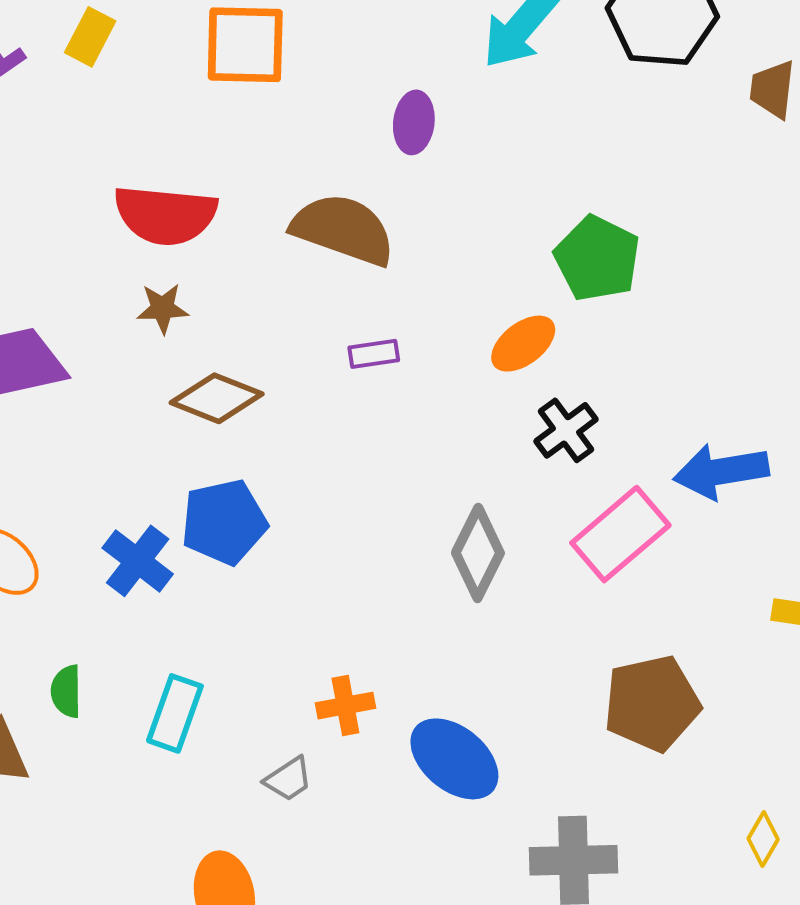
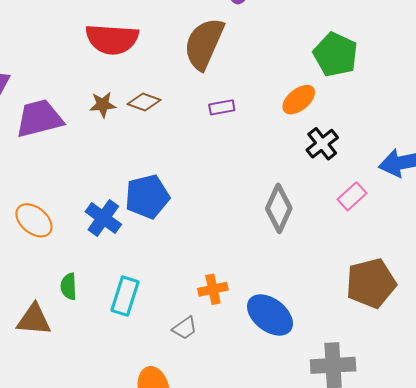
brown semicircle: (343, 229) -> (204, 44), turned -84
brown star: (163, 308) -> (103, 105), moved
brown diamond: (217, 398) -> (144, 102), moved, size x0.7
pink rectangle: (620, 534) -> (352, 196), size x0.6

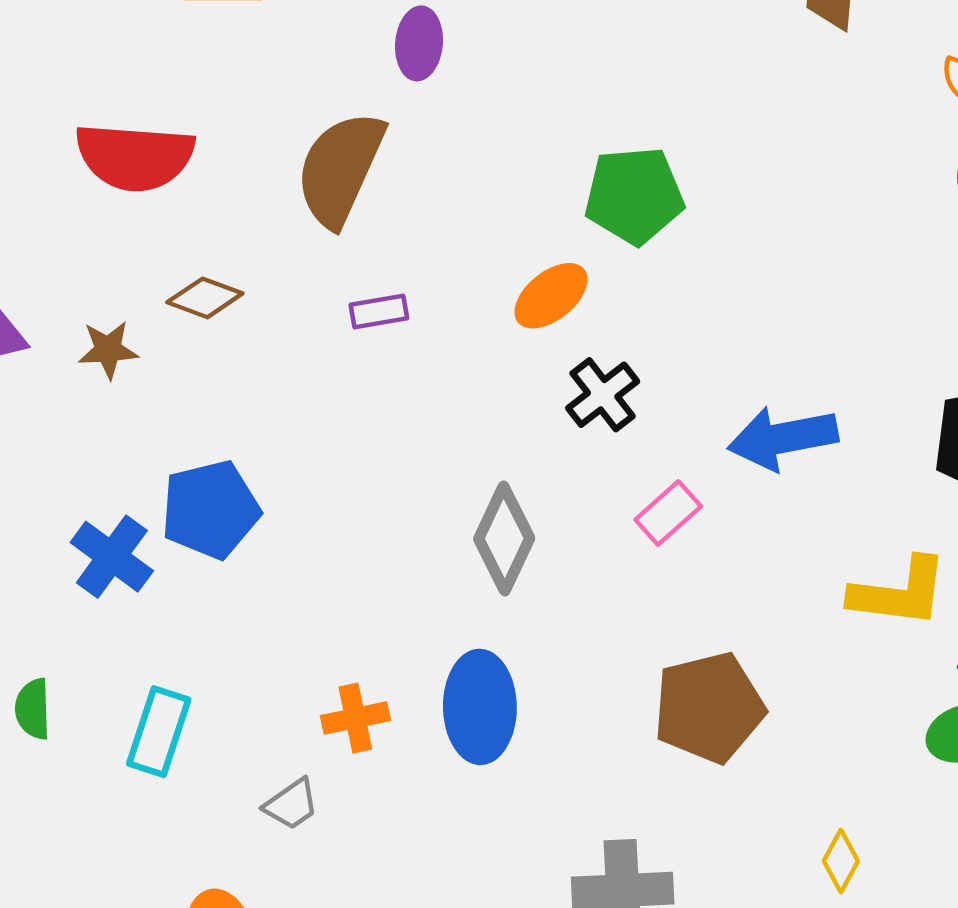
green pentagon: (336, 55) -> (634, 196), turned -30
brown star: (103, 105) -> (108, 350), moved
blue ellipse: (270, 315) -> (480, 707), moved, turned 51

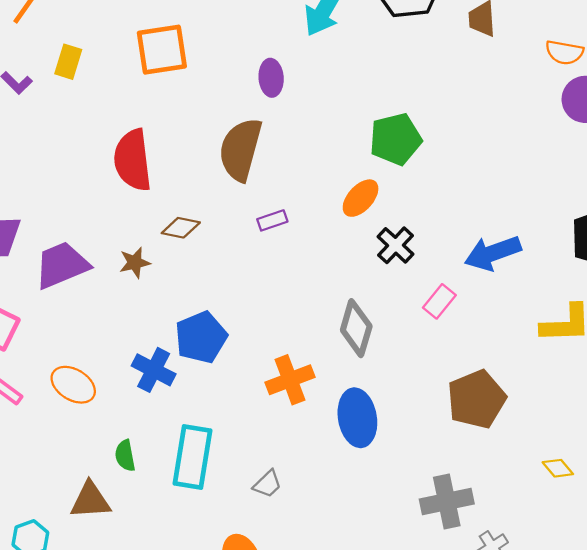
red semicircle: (135, 157) -> (133, 160), turned 88
orange cross: (355, 718) -> (290, 380), moved, size x1.4
cyan rectangle: (159, 732) -> (192, 457), size x1.4
yellow diamond: (841, 861) -> (558, 468), turned -60

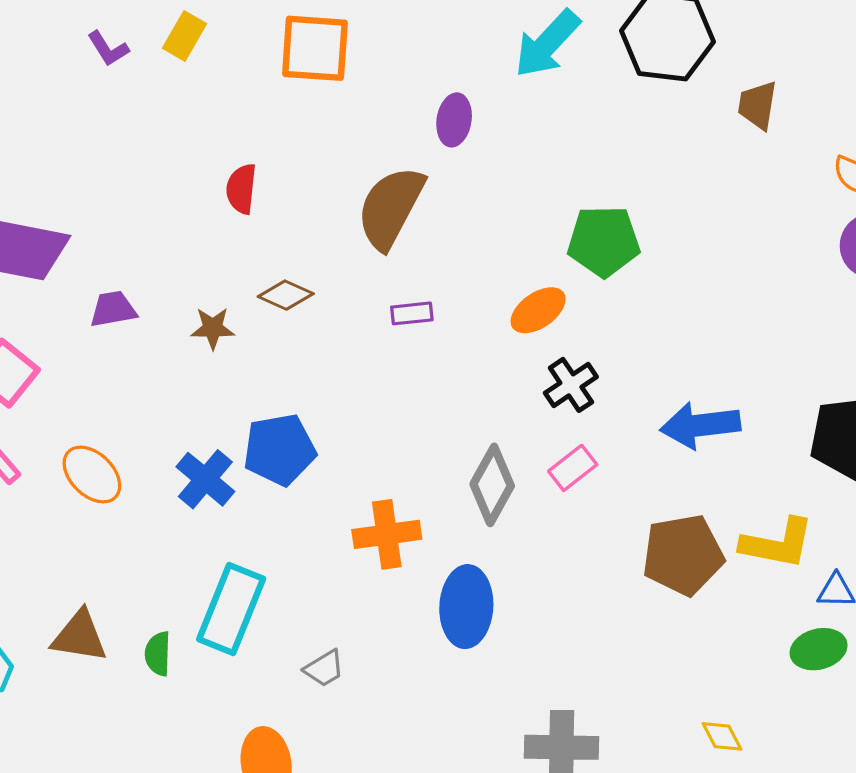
red semicircle: (133, 160) -> (241, 189), size x0.6
purple trapezoid: (62, 265) -> (113, 309), size x0.6
pink rectangle: (439, 301) -> (573, 468), moved
brown pentagon: (477, 399) -> (683, 555), moved
green semicircle: (125, 456) -> (158, 654), moved

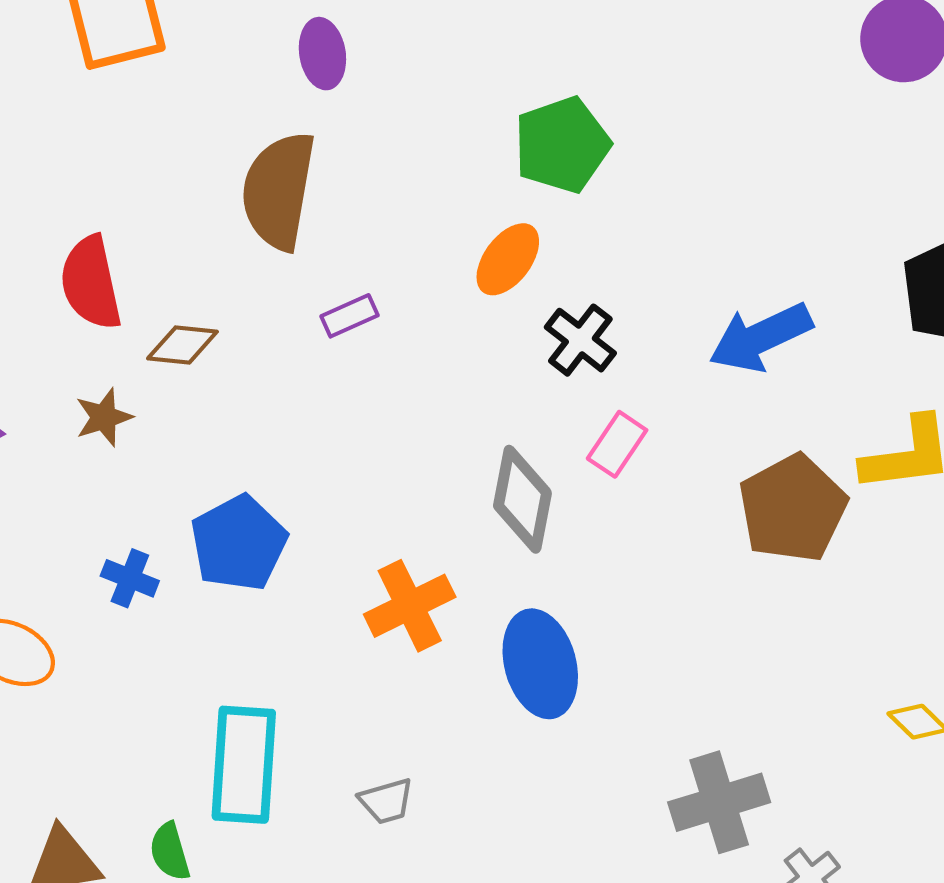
red semicircle: (241, 189) -> (91, 283), moved, size x1.4
blue cross: (205, 479) -> (130, 578), moved, size x0.7
gray trapezoid: (324, 668) -> (386, 801), turned 33

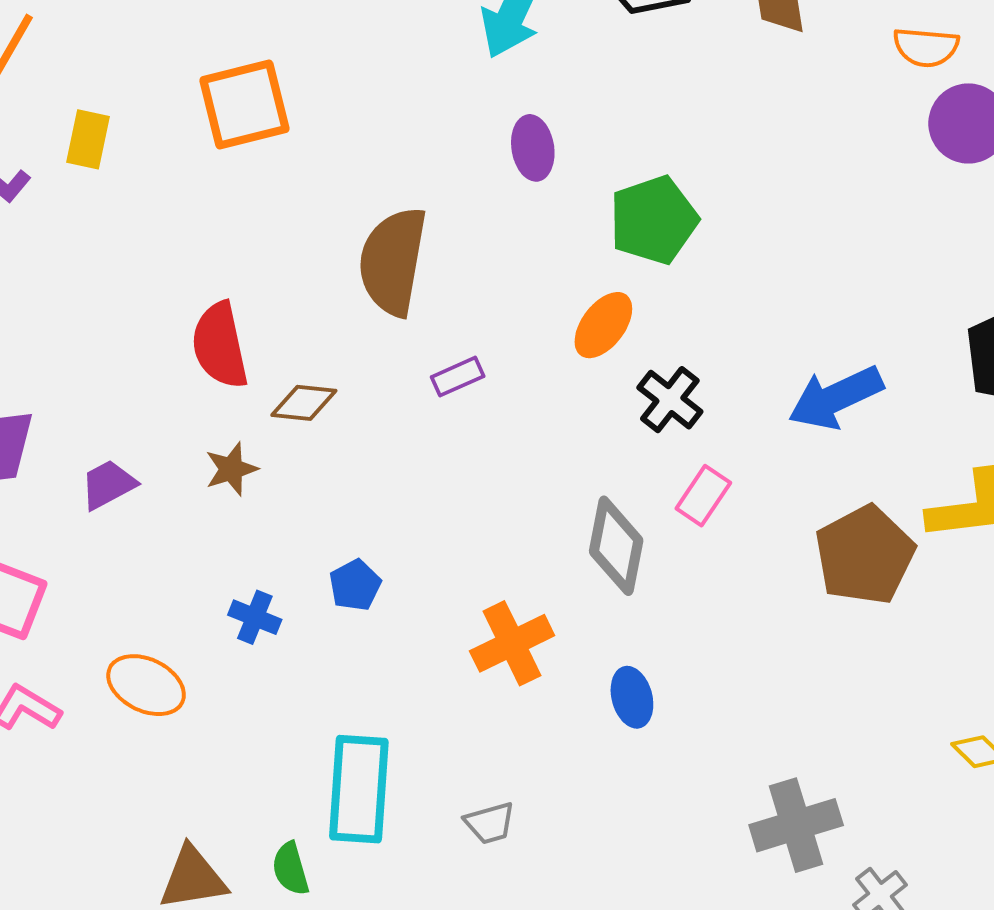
purple ellipse: (322, 54) -> (533, 148), moved
blue pentagon: (239, 543) -> (355, 585), size x0.6
blue ellipse: (540, 664) -> (632, 697), size x0.6

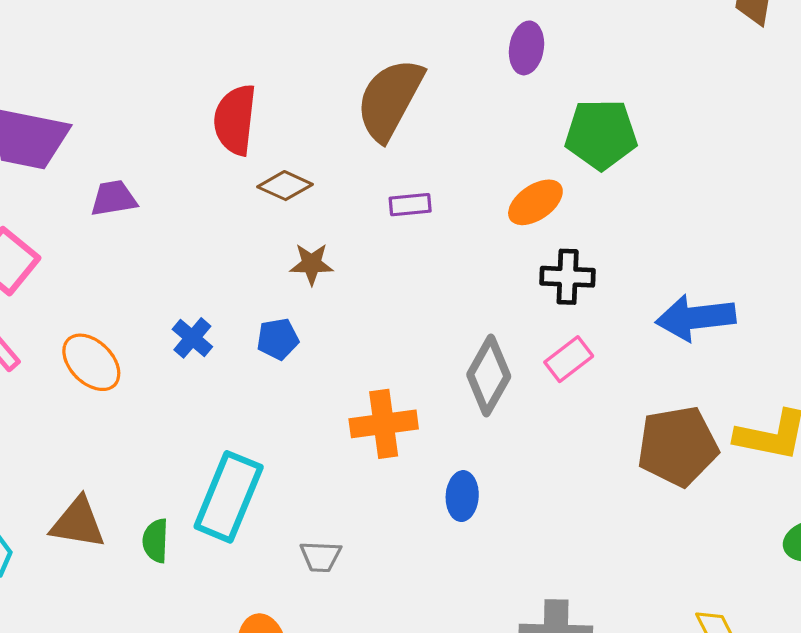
black cross: (670, 400) -> (568, 277), turned 36
brown star: (231, 469) -> (312, 264), moved

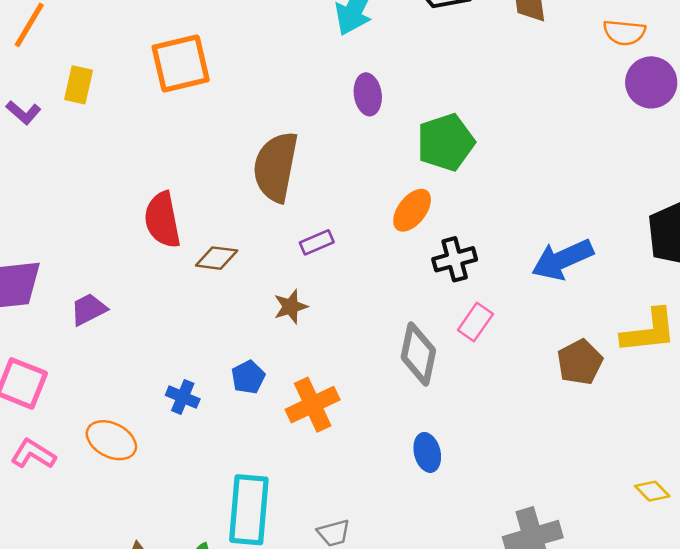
brown star: (312, 264) -> (291, 307), moved
orange cross: (384, 424) -> (313, 405), moved
brown pentagon: (678, 446) -> (580, 362), size x0.7

